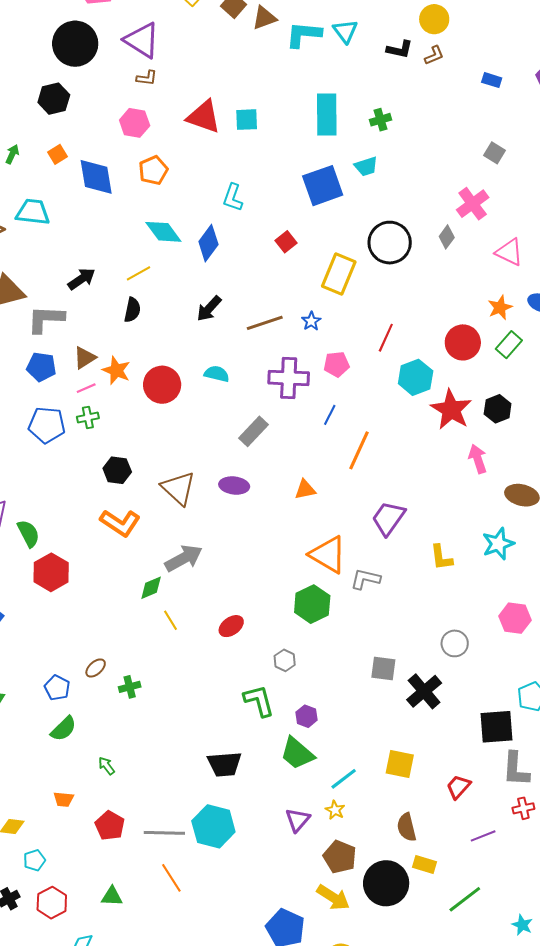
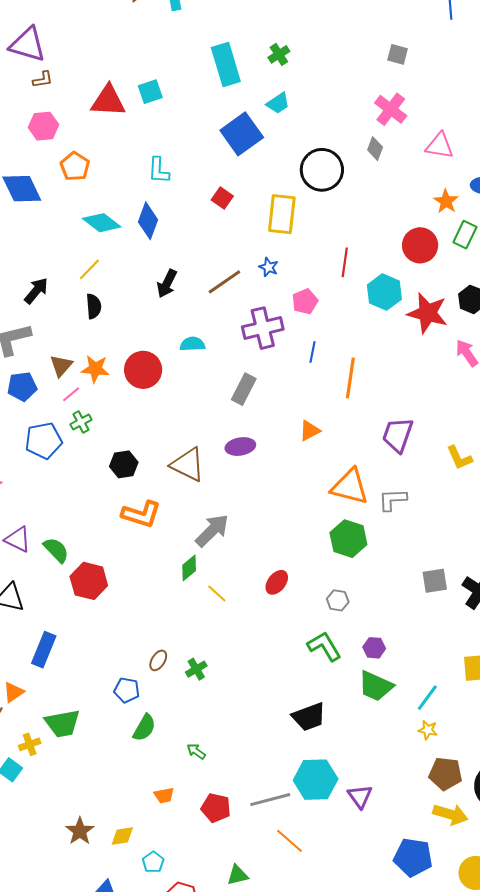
purple triangle: (298, 820) -> (360, 796), moved

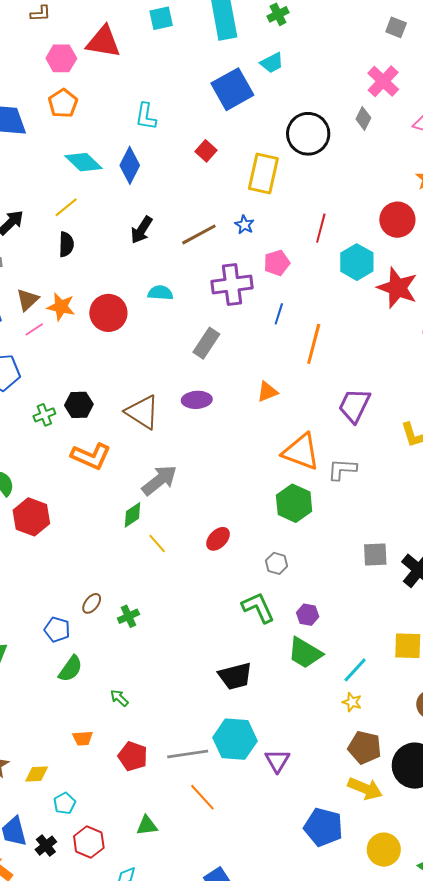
cyan square: (150, 92) -> (161, 18), moved
pink hexagon: (44, 126) -> (61, 58), moved
green cross: (81, 422) -> (44, 415), moved

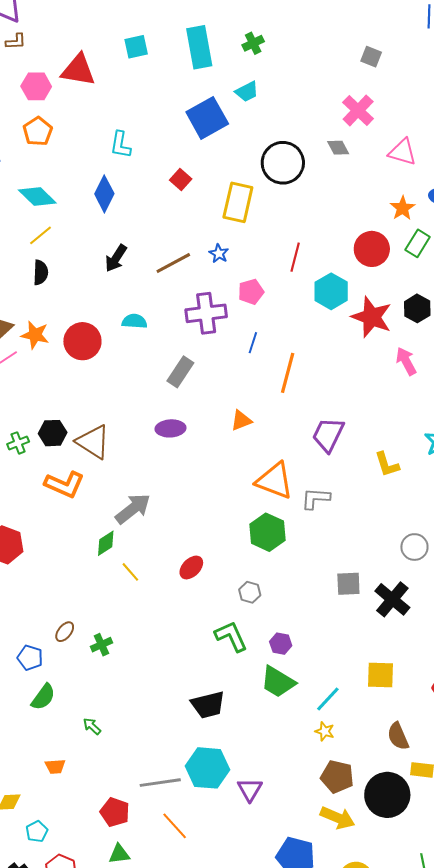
gray diamond: (363, 118) -> (338, 148), turned -55
cyan diamond: (83, 162) -> (37, 197), moved
brown triangle: (142, 412) -> (93, 442), moved
red pentagon: (133, 756) -> (115, 812), moved

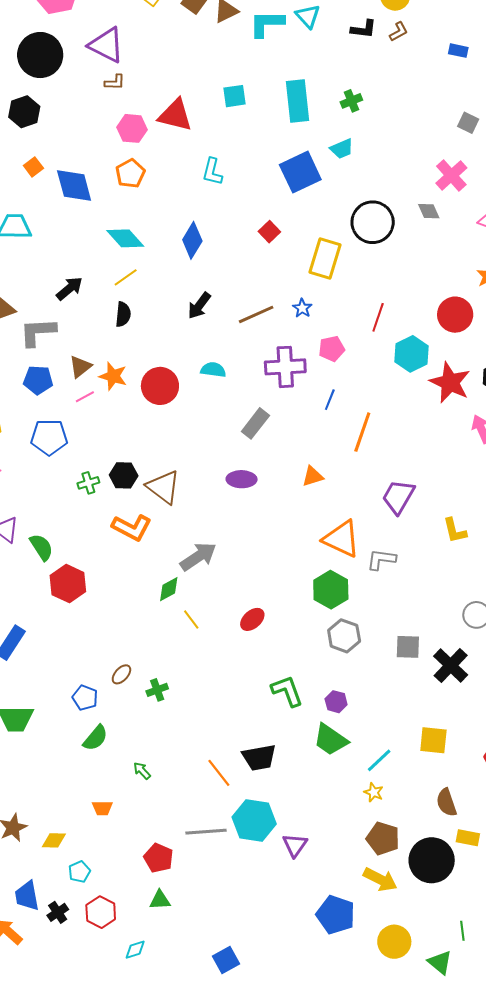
cyan L-shape: (121, 145) -> (212, 172), moved
gray hexagon: (250, 592) -> (344, 636), moved, size x1.5
orange line: (175, 826) -> (219, 773), moved

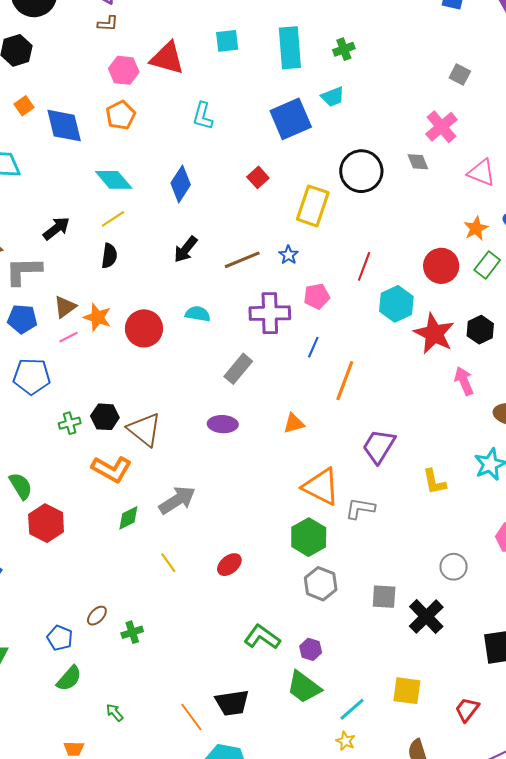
green diamond: (169, 589) -> (128, 518), moved
green L-shape: (287, 691) -> (262, 637), turned -36

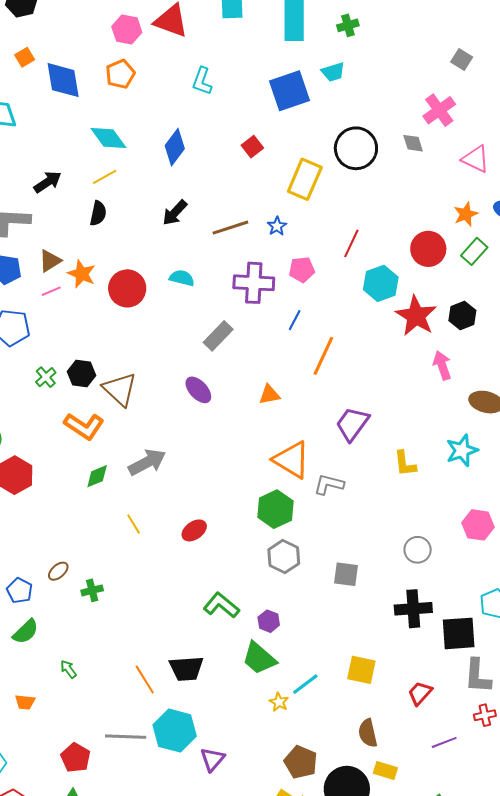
green cross: (70, 423) -> (46, 377), turned -30
purple ellipse: (223, 424) -> (198, 390), turned 40
black cross: (426, 617) -> (413, 609), moved, turned 36
yellow star: (345, 741) -> (279, 702), moved

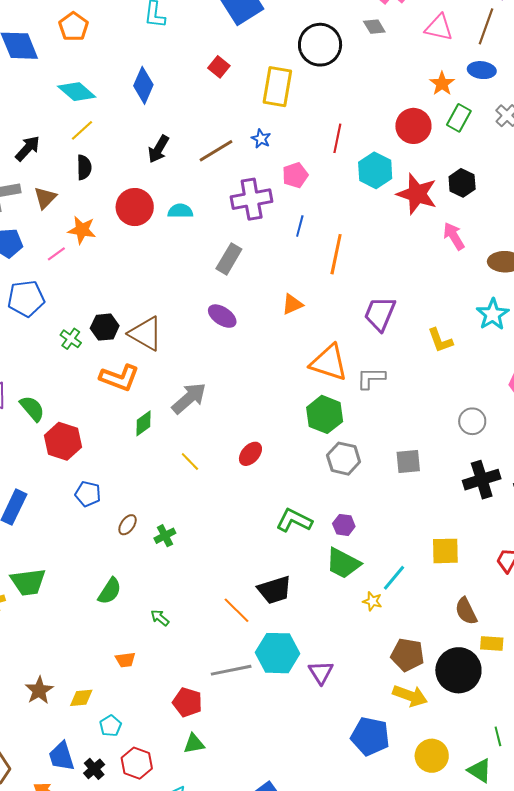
brown triangle: (50, 261) -> (45, 198), moved
red circle: (127, 288) -> (135, 207), moved
blue pentagon: (20, 591) -> (88, 494), moved

